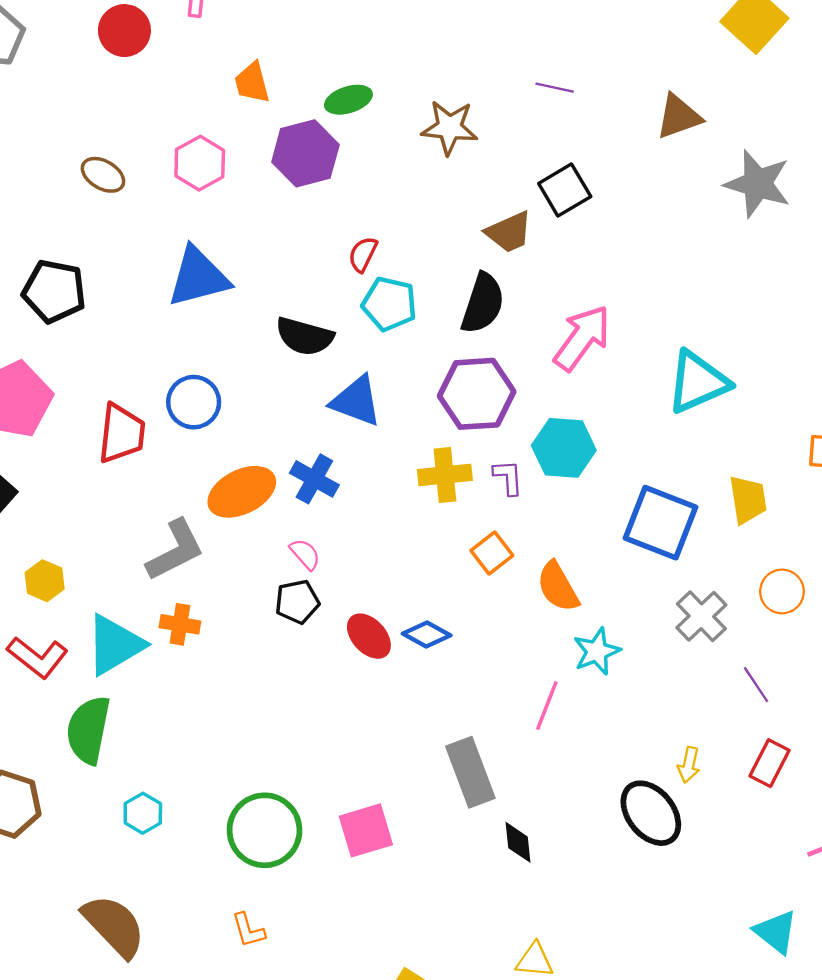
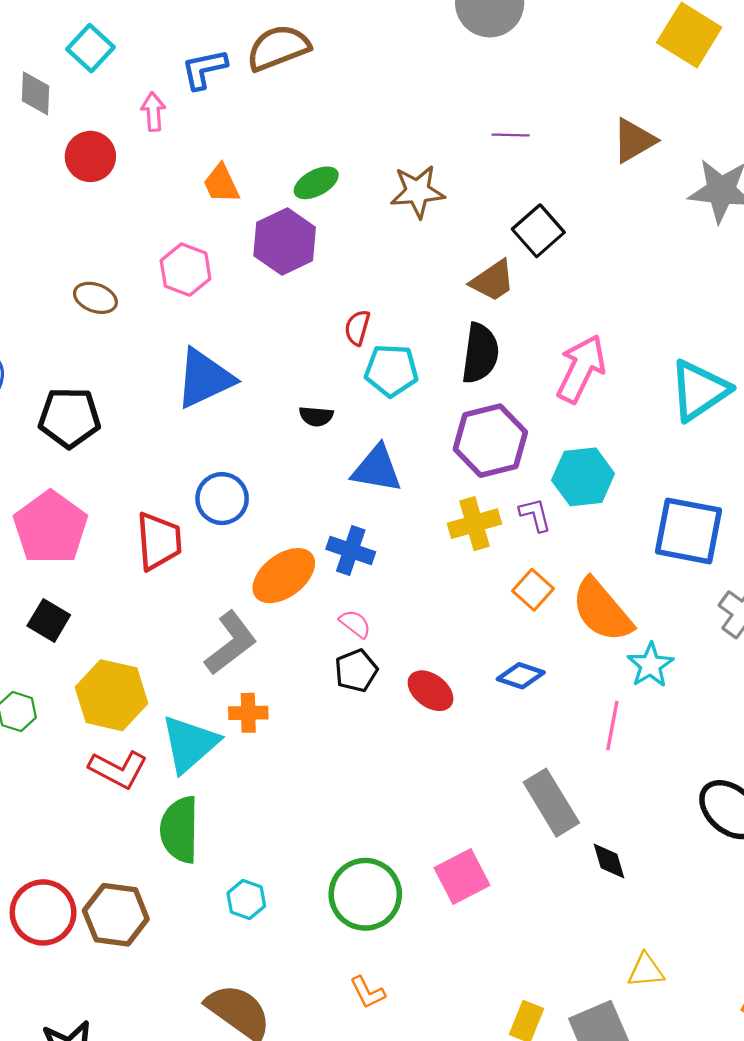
black semicircle: (305, 336) -> (316, 416), size x0.6
yellow hexagon: (45, 581) -> (111, 695), size x1.8
orange semicircle: (558, 587) -> (602, 610), size x1.4
blue diamond: (427, 635) -> (521, 676), moved

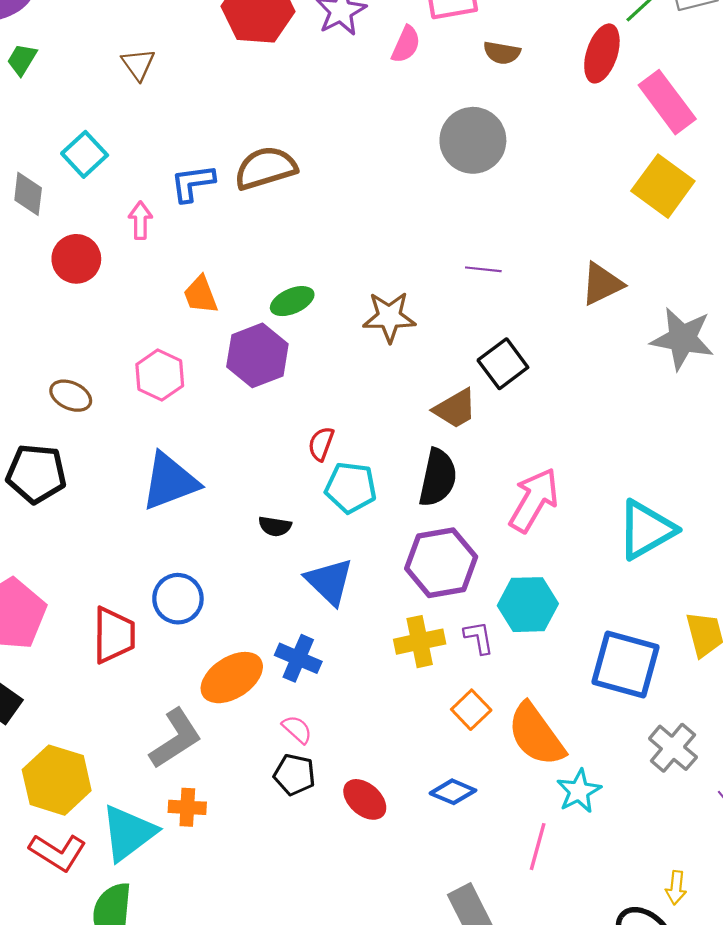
black pentagon: (69, 418) -> (36, 474), moved
blue triangle: (377, 469) -> (329, 581), turned 30
black pentagon: (356, 671) -> (294, 775), turned 30

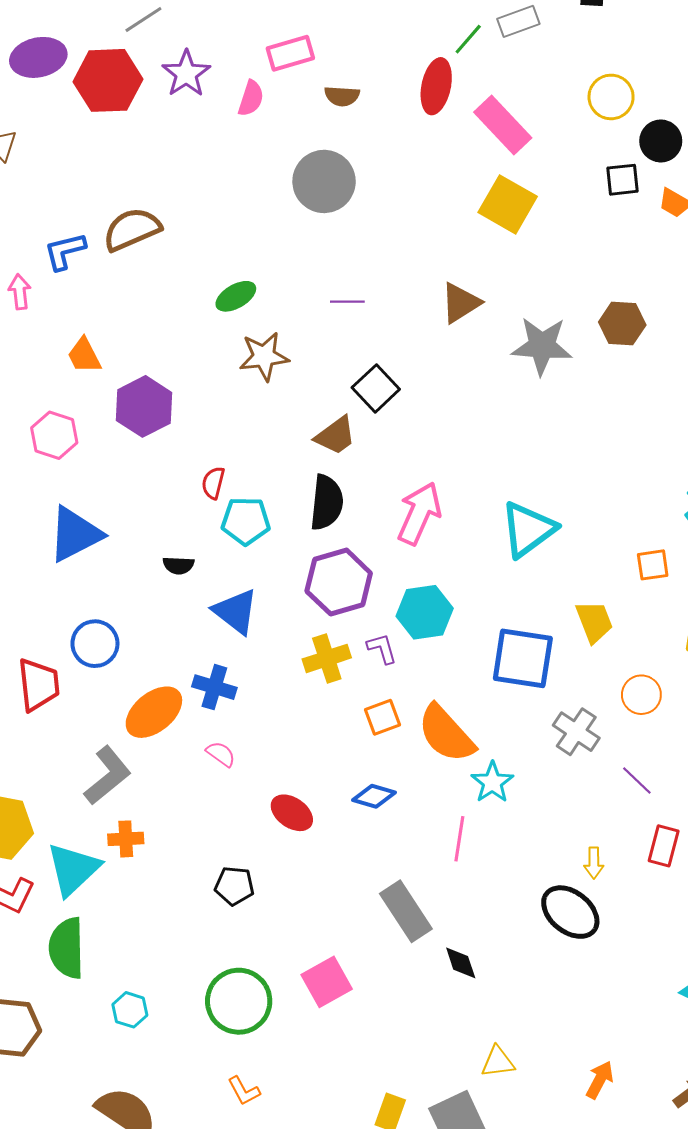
green ellipse: (292, 301) -> (236, 296), moved
orange square: (471, 710) -> (382, 717), turned 30
black pentagon: (294, 775) -> (234, 886), moved

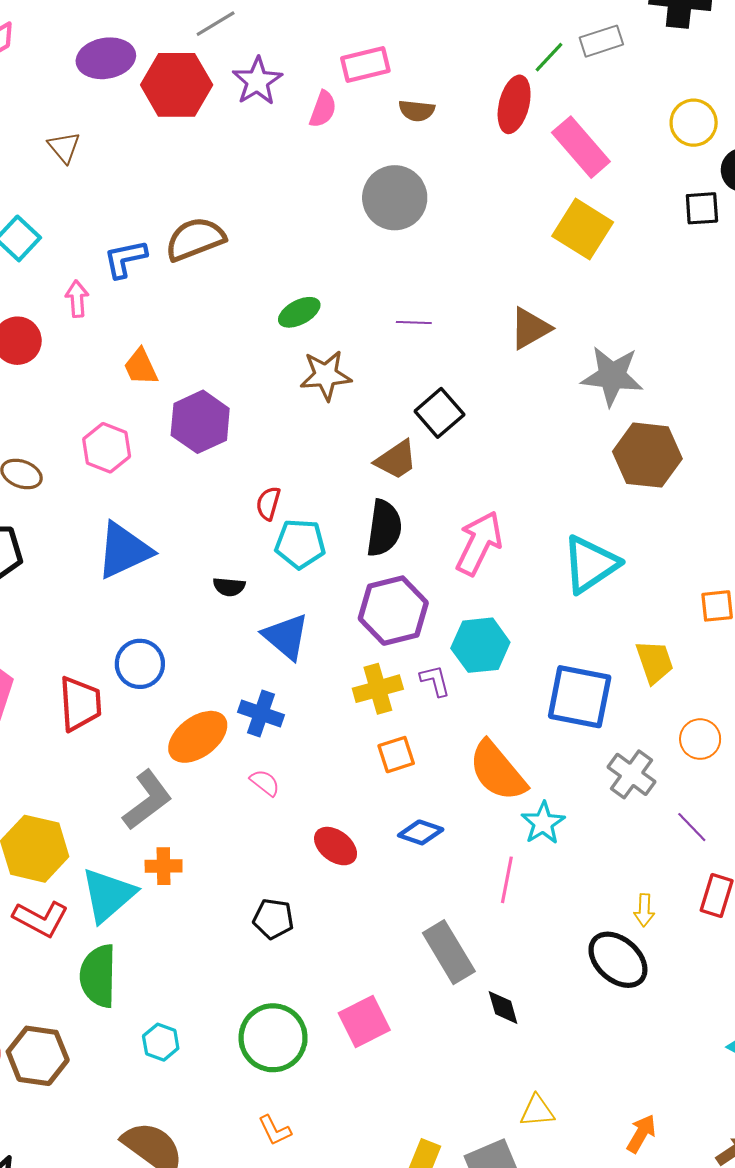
brown hexagon: (622, 323) -> (647, 455), moved, size x1.4
orange square: (382, 717) -> (396, 755), moved

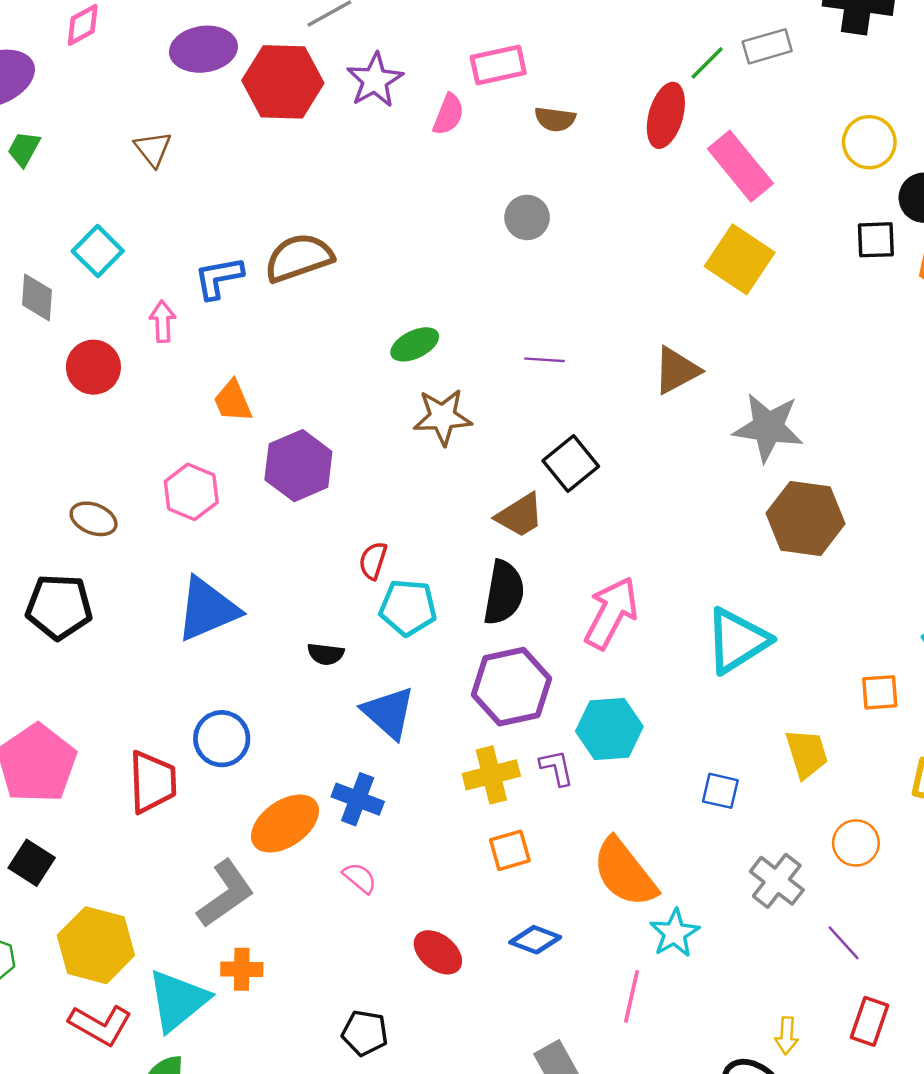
gray circle: (395, 198) -> (527, 217), size x0.6
blue square: (580, 697) -> (720, 791), size x0.5

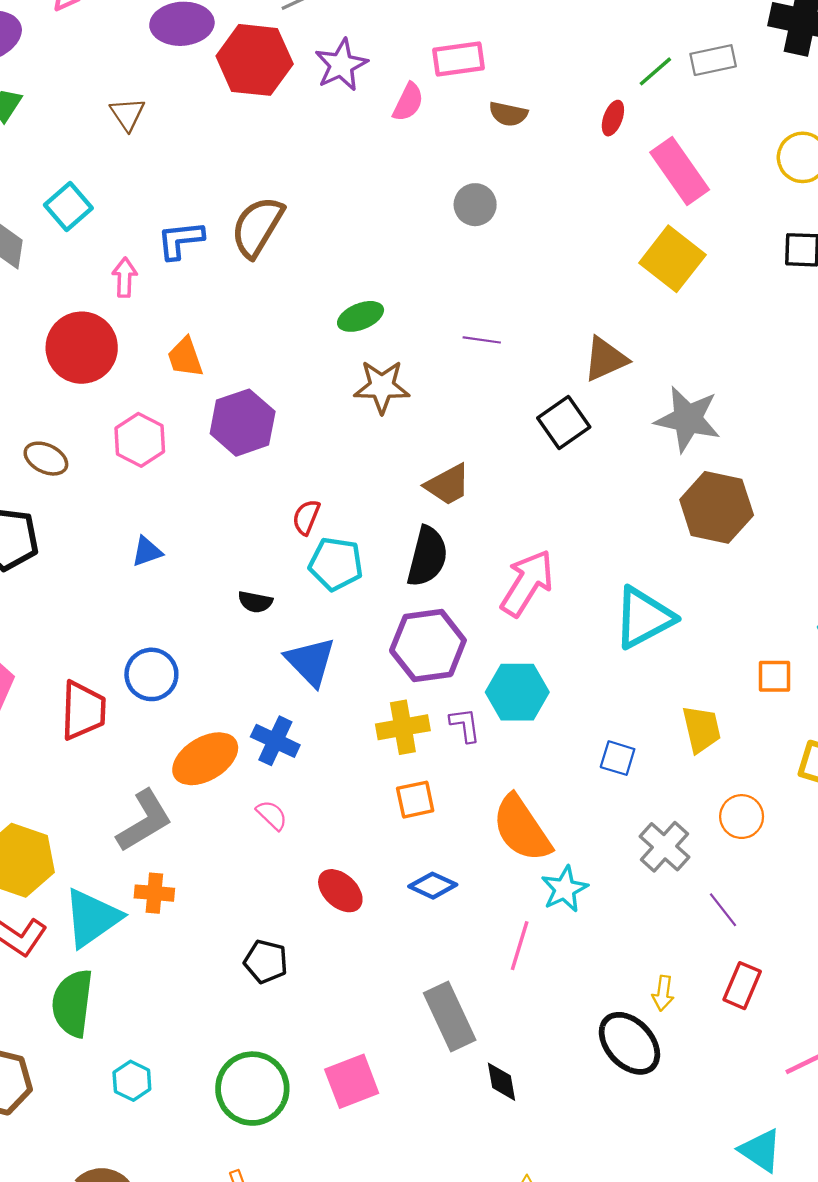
red ellipse: (666, 115) -> (613, 118), size x0.6
brown semicircle: (299, 258) -> (257, 227), turned -44
red circle: (93, 367) -> (82, 348), moved, size x1.4
black square: (571, 464) -> (564, 423), moved
blue triangle: (207, 609) -> (147, 552), size x0.5

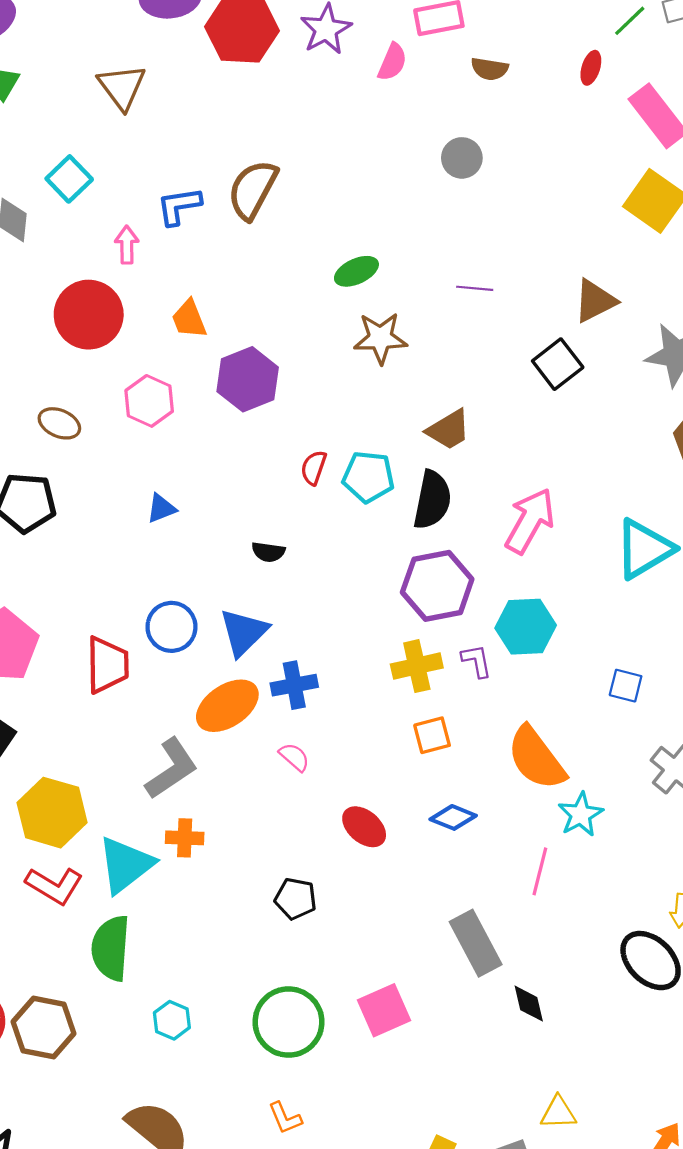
brown triangle: (127, 114) -> (122, 87), size x1.4
cyan pentagon: (336, 564) -> (368, 477), moved
blue triangle: (311, 661) -> (244, 632), moved, turned 32
blue cross: (275, 741) -> (294, 685), turned -33

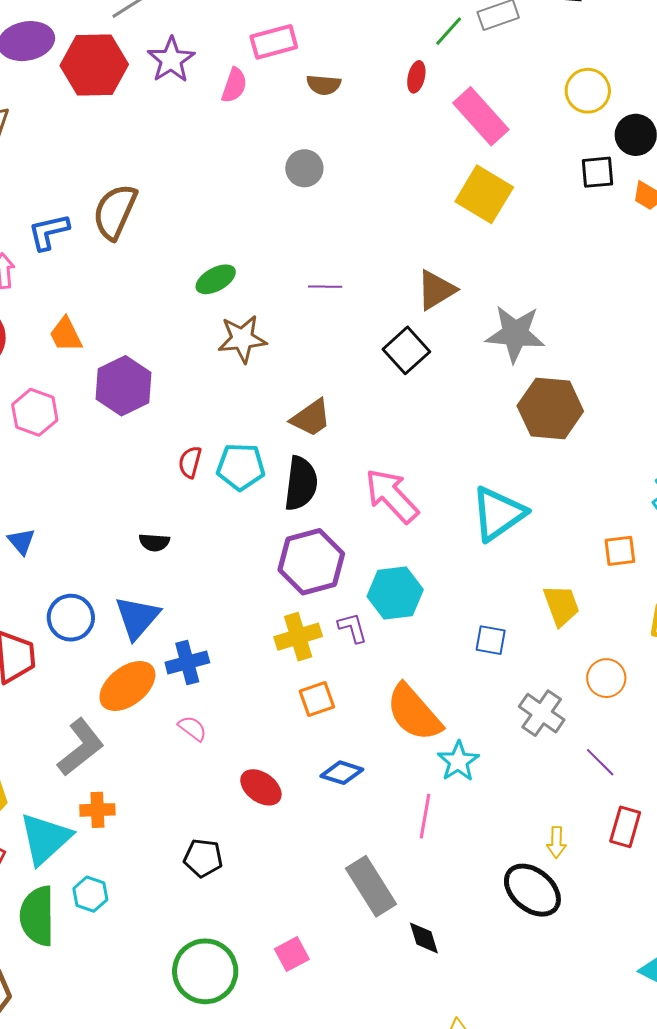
blue triangle: (161, 508) -> (21, 541), moved, turned -44
pink arrow: (530, 521) -> (392, 496), turned -68
pink square: (384, 1010) -> (292, 954), size x0.7
cyan hexagon: (172, 1020) -> (90, 894), moved

